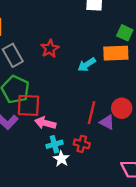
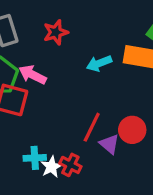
pink arrow: (45, 123) -> (32, 75), moved
white star: (61, 159) -> (51, 167), moved

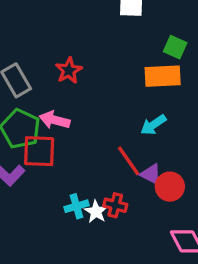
cyan arrow: (99, 63) -> (153, 125), moved
red line: (92, 127) -> (129, 161), turned -48
red circle: (132, 130) -> (170, 187), moved

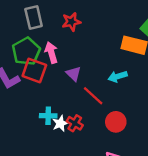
pink arrow: (55, 120) -> (51, 53), turned 42
red line: (129, 161) -> (93, 96), turned -30
purple triangle: (151, 174) -> (73, 74), moved

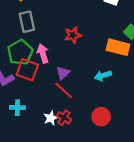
red star: (71, 22) -> (73, 35), moved
purple triangle: (73, 74) -> (63, 73), turned 32
red line: (93, 96) -> (64, 90), moved
cyan cross: (48, 116) -> (17, 108), moved

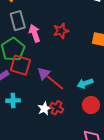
pink arrow: (43, 54) -> (35, 33), moved
purple triangle: (63, 73) -> (44, 73), moved
cyan arrow: (103, 75) -> (85, 83), moved

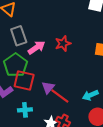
pink arrow: (35, 33) -> (36, 48), turned 78
cyan cross: (13, 101) -> (25, 110), moved

